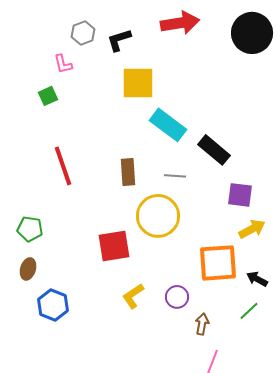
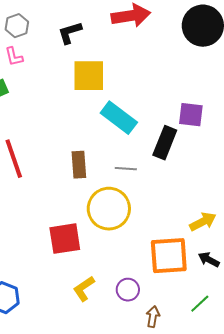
gray hexagon: (83, 33) -> (17, 26), moved
black rectangle: (214, 150) -> (165, 143), turned 72
purple square: (240, 195) -> (191, 115), moved
black arrow: (257, 279) -> (209, 260), moved

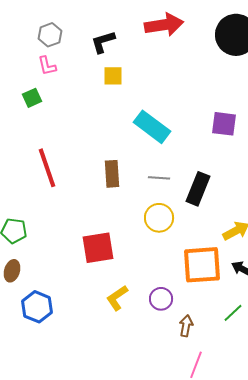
yellow square: (89, 76) -> (113, 76), moved, size x0.6
black rectangle: (165, 143) -> (198, 189), moved
yellow circle: (109, 209) -> (159, 218), moved, size x0.7

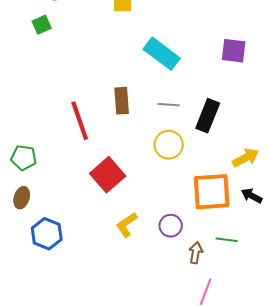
red line: (47, 168) -> (80, 121), moved
red square: (98, 248) -> (108, 175), turned -32
green line: (233, 313) -> (227, 240), moved, turned 50

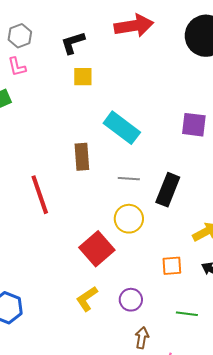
brown rectangle: (122, 101) -> (82, 157), moved
red square: (108, 175) -> (97, 249), moved
orange square: (212, 192) -> (172, 266), size x0.5
brown arrow: (196, 253) -> (142, 338), moved

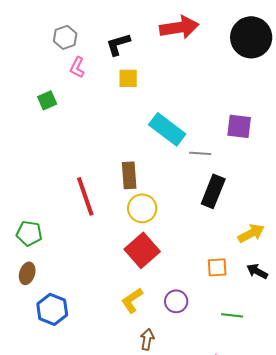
pink L-shape: (17, 67) -> (77, 67), moved, turned 40
brown rectangle: (82, 157) -> (129, 175), moved
gray line: (129, 179) -> (200, 153), moved
yellow circle: (129, 219) -> (142, 208), moved
brown arrow: (142, 338) -> (147, 339), moved

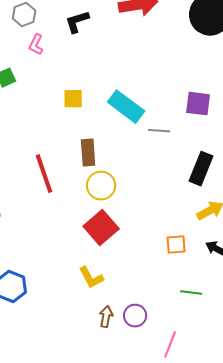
yellow square: (128, 78) -> (73, 99), moved
black rectangle: (213, 191) -> (201, 169), moved
yellow L-shape: (132, 300) -> (91, 278), turned -84
purple circle: (176, 301) -> (135, 316), moved

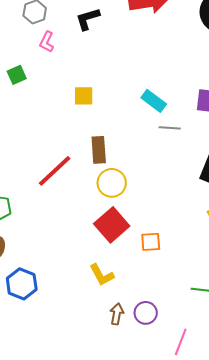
cyan rectangle: (126, 107) -> (154, 101), moved, size x0.7
red line: (44, 174) -> (55, 171), turned 66
orange square: (176, 245) -> (151, 242), moved

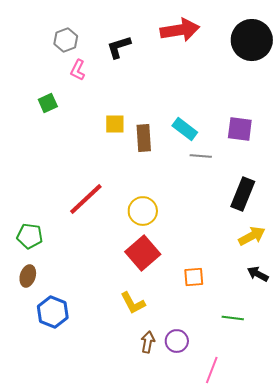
brown rectangle: (99, 150) -> (144, 138), moved
orange square: (151, 242) -> (194, 277), moved

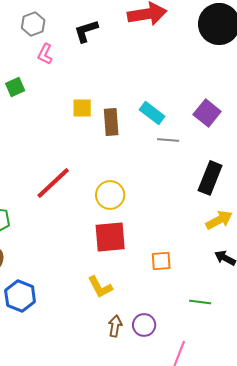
purple square: (240, 129) -> (207, 113), turned 32
red square: (143, 253) -> (110, 237), turned 36

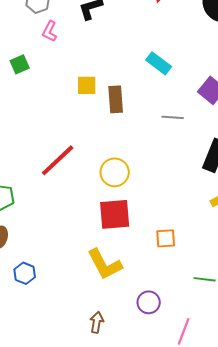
cyan rectangle: (152, 113) -> (159, 63), moved
yellow L-shape: (100, 287) -> (105, 264), size x1.4
blue hexagon: (20, 296) -> (25, 273), size x0.7
brown arrow: (115, 326) -> (97, 322), moved

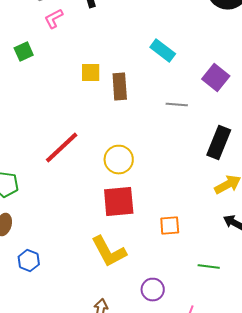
pink L-shape: (50, 31) -> (54, 18), turned 35

